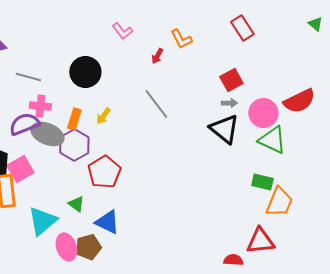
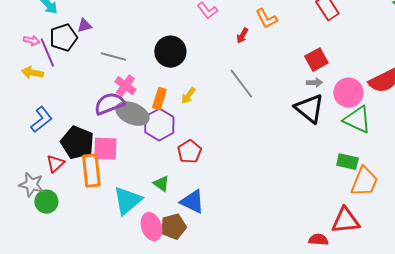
pink cross: (40, 106) -> (125, 86), turned 30
pink square: (20, 169) -> (105, 149), turned 32
red pentagon: (104, 172) -> (189, 152), size x0.7

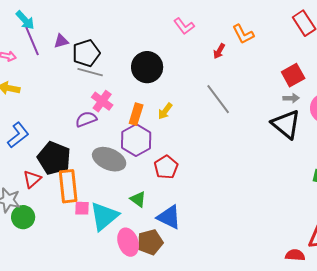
black pentagon: (63, 38) -> (86, 53), moved
purple line: (47, 53) -> (32, 41), moved
purple semicircle: (109, 104) -> (86, 119), size x0.7
gray ellipse: (132, 114) -> (109, 159), moved
pink square: (105, 149) -> (82, 208), moved, size x0.6

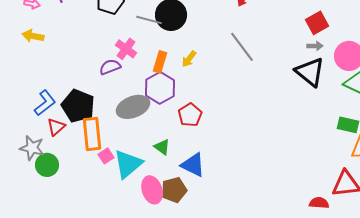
gray line: (90, 72) -> (149, 20), moved
blue L-shape: (18, 135) -> (45, 103), moved
gray ellipse: (109, 159) -> (133, 107), turned -44
pink square: (82, 208) -> (106, 156), turned -35

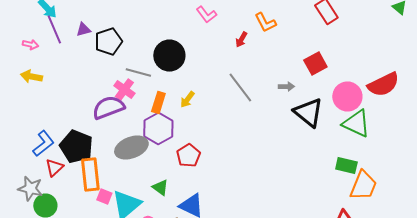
gray line: (149, 20) -> (138, 72), moved
gray arrow: (315, 46) -> (286, 86), moved
purple semicircle: (110, 67) -> (108, 108), size x1.5
pink square: (106, 156) -> (104, 196), turned -35

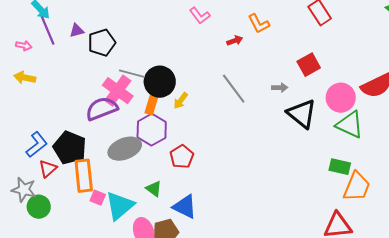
red arrow: (241, 40) -> (235, 41), turned -140
black circle: (169, 56) -> (160, 82), moved
pink cross: (124, 90) -> (118, 91), size x1.4

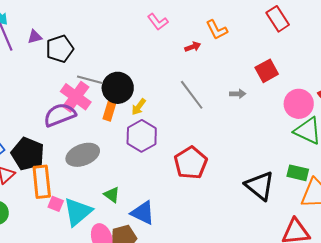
black triangle: (302, 114) -> (260, 186), moved
purple hexagon: (152, 130) -> (142, 136), moved
red pentagon: (182, 157) -> (191, 163), moved, size x1.4

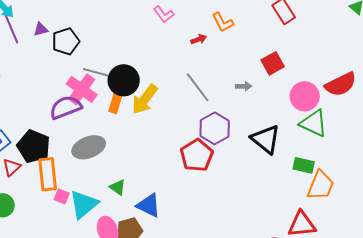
yellow arrow: (139, 107) -> (145, 99), size x1.8
purple hexagon: (142, 136) -> (215, 128), moved
black triangle: (260, 186) -> (266, 139), moved

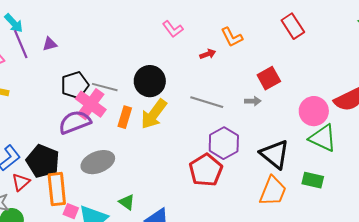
black pentagon: (66, 41) -> (75, 85), moved
red square: (273, 63) -> (269, 78), moved
black circle: (124, 80) -> (150, 81), moved
gray line: (198, 87) -> (207, 102), turned -36
orange trapezoid: (321, 185) -> (273, 191), moved

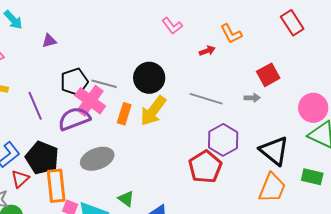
purple line: (21, 44) -> (35, 106), moved

